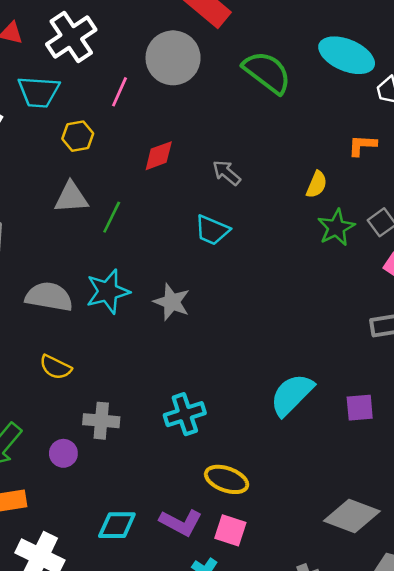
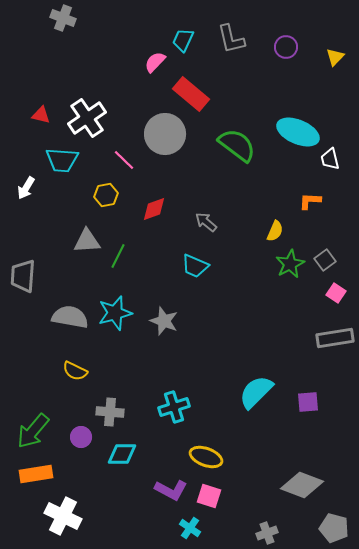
pink line: (120, 92) -> (124, 160), turned -70
yellow hexagon: (78, 136) -> (106, 195), moved
cyan diamond: (117, 525) -> (122, 454), moved

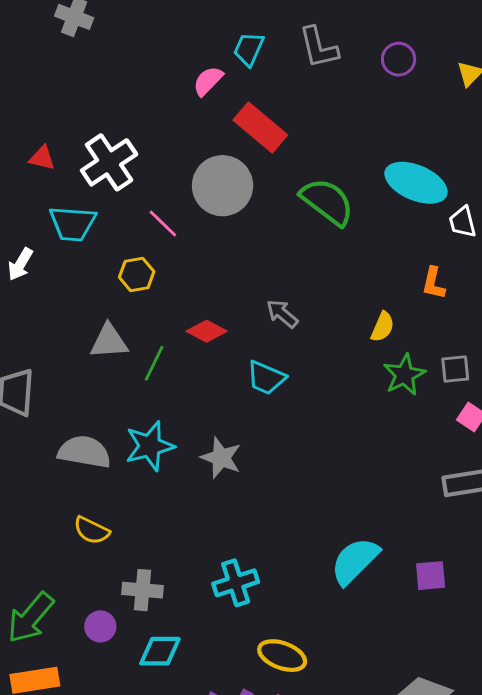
orange L-shape: (310, 201) -> (433, 283), turned -80
red diamond: (154, 209) -> (207, 331), moved, turned 48
gray square: (325, 260) -> (455, 369), turned 30

